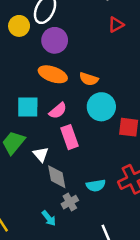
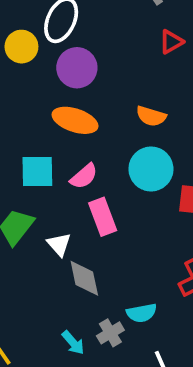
orange semicircle: (89, 79) -> (151, 116), moved
cyan semicircle: (96, 185) -> (142, 313), moved
gray cross: (70, 202) -> (110, 333), moved

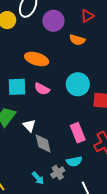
purple circle: (77, 68) -> (53, 21), moved
orange semicircle: (151, 116) -> (77, 40), moved
pink semicircle: (84, 176) -> (42, 89), turned 70
pink rectangle: (103, 217) -> (78, 133), moved

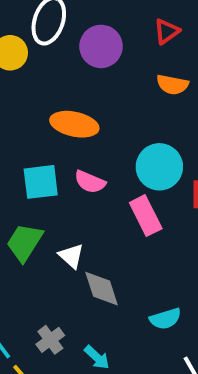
orange semicircle: (77, 40) -> (172, 85), moved
pink rectangle: (78, 133) -> (146, 216), moved
gray cross: (58, 172) -> (50, 340), moved

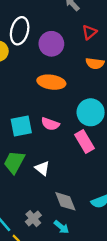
orange ellipse: (74, 124) -> (51, 82), moved
gray diamond: (102, 289) -> (65, 201), moved

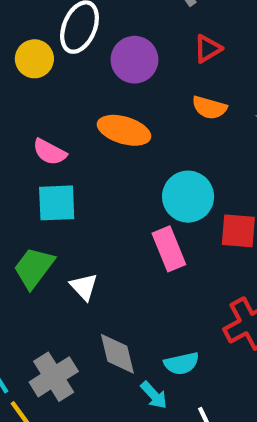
pink semicircle: (50, 124) -> (50, 152), moved
gray cross: (33, 219) -> (54, 377), size x1.5
cyan arrow: (61, 227) -> (154, 395), moved

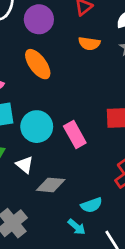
orange ellipse: (124, 130) -> (38, 64), turned 44
cyan circle: (188, 197) -> (37, 127), moved
gray diamond: (117, 354) -> (51, 185), moved, turned -64

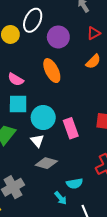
orange semicircle: (89, 43) -> (93, 62), turned -63
white triangle: (25, 165) -> (37, 141), moved

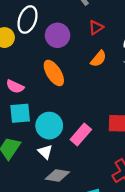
pink rectangle: (71, 128) -> (81, 135), turned 66

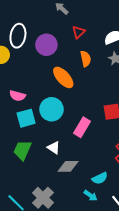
orange semicircle: (98, 59) -> (86, 59), turned -42
orange ellipse: (54, 73) -> (63, 77), moved
cyan circle: (49, 126) -> (52, 109), moved

